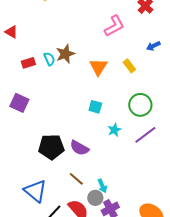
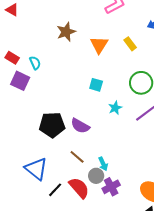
cyan semicircle: (49, 59) -> (35, 63), moved
red rectangle: (28, 63) -> (12, 58), moved, turned 48

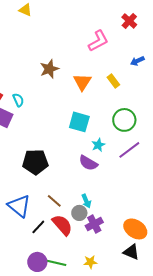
cyan square: (96, 85) -> (79, 122), size x1.5
purple semicircle: (80, 126) -> (88, 163), moved
brown line: (77, 157) -> (54, 201), moved

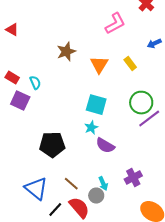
cyan star: (98, 145) -> (91, 128), moved
purple line: (129, 150) -> (149, 119), moved
purple cross: (94, 224) -> (133, 178), moved

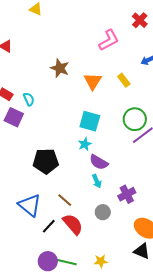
brown star: (66, 52) -> (60, 68), turned -30
cyan arrow: (103, 184) -> (97, 181), moved
gray circle: (96, 196) -> (103, 212), moved

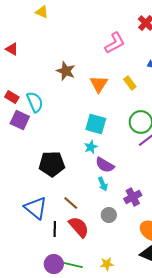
cyan semicircle: (29, 99) -> (35, 102), size x1.5
black line: (49, 226) -> (55, 229), turned -42

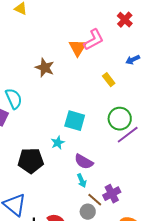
orange triangle: (99, 84) -> (78, 48), moved
cyan star: (91, 147) -> (58, 143), moved
brown line: (71, 203) -> (95, 200), moved

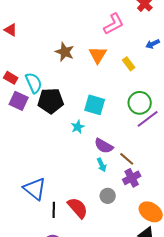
orange triangle: (78, 48) -> (98, 55), moved
black pentagon: (31, 161) -> (51, 101), moved
brown line: (95, 200) -> (127, 159), moved

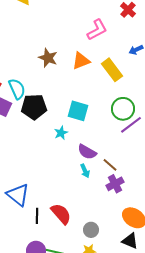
orange triangle: (98, 55) -> (81, 61), turned 36
yellow rectangle: (129, 64) -> (112, 70), size x1.6
gray circle: (108, 196) -> (91, 230), moved

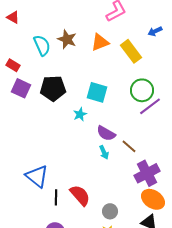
cyan semicircle: (17, 89) -> (42, 45), moved
purple cross: (115, 184) -> (147, 173), moved, size x1.4

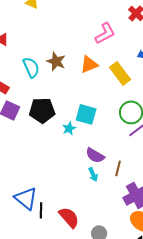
cyan star: (80, 114) -> (69, 128), moved
brown line: (129, 146) -> (118, 168), turned 63
black line: (56, 197) -> (41, 210), moved

